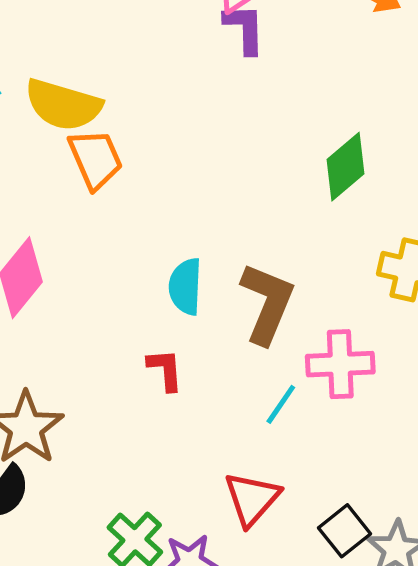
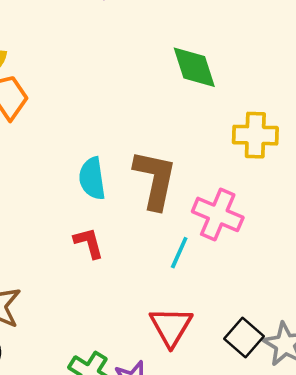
green diamond: (346, 167) -> (194, 67), turned -57
pink cross: (340, 364) -> (218, 214), turned 36

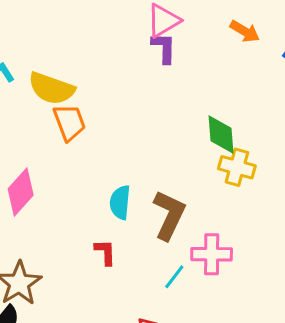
yellow cross: (255, 135) -> (237, 167), moved
pink cross: (218, 214) -> (212, 254), turned -36

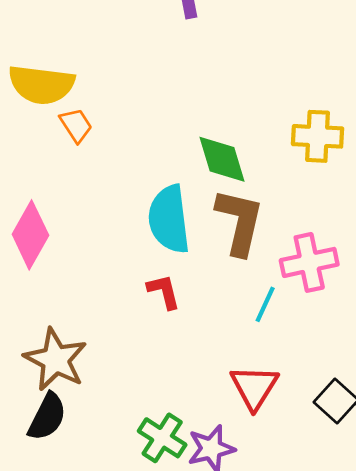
orange trapezoid: (69, 122) -> (76, 125), size x0.7
green diamond: (221, 135) -> (222, 159), moved
cyan semicircle: (120, 202) -> (169, 219), size x1.4

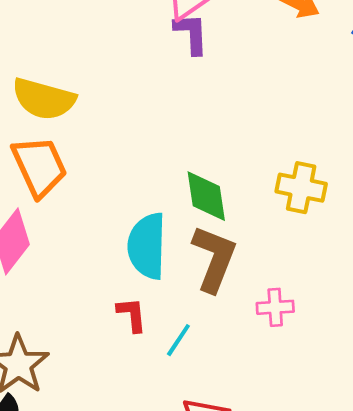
orange trapezoid: (76, 125) -> (39, 166), moved, size x1.8
pink cross: (309, 262) -> (275, 307), size x0.7
cyan line: (265, 304) -> (178, 340), moved

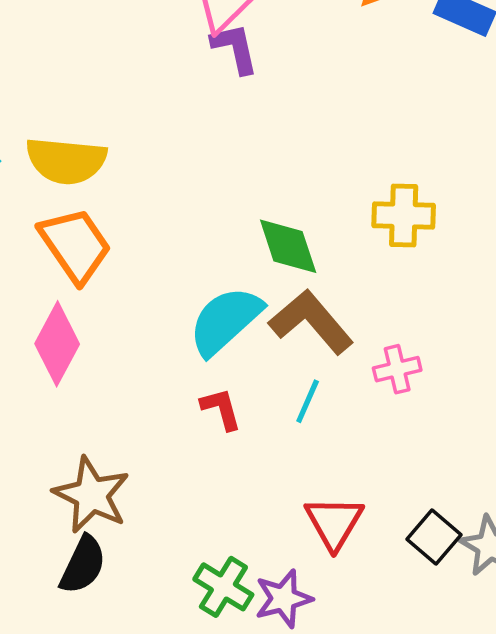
cyan semicircle: (147, 246) -> (225, 321), turned 56
brown L-shape: (214, 259) -> (311, 322), turned -52
cyan line: (178, 340) -> (308, 401), moved

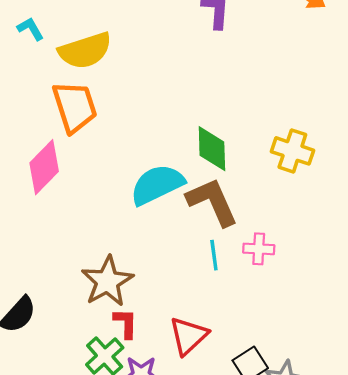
yellow semicircle: (66, 161) -> (85, 51), turned -40
cyan line: (308, 401) -> (214, 255), moved, turned -48
red L-shape: (221, 409) -> (126, 323), moved
brown star: (91, 495) -> (107, 281), moved

